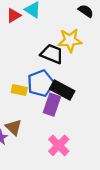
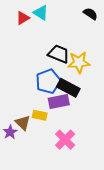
yellow star: (70, 40) -> (79, 62), moved
yellow rectangle: (19, 90) -> (40, 115), moved
purple rectangle: (52, 105) -> (59, 101), turned 60

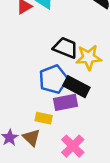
brown triangle: (23, 123) -> (31, 138), moved

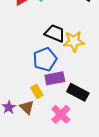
black rectangle: (76, 87) -> (78, 92), moved
yellow rectangle: (44, 118) -> (37, 91), turned 48

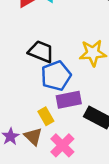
black trapezoid: (55, 33) -> (41, 52), moved
pink cross: (61, 114) -> (62, 145), moved

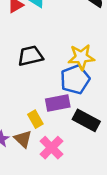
black trapezoid: (41, 52) -> (30, 56), turned -35
blue pentagon: (56, 76) -> (75, 79), moved

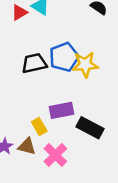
blue pentagon: (75, 79) -> (64, 57), moved
brown triangle: (23, 139) -> (27, 146), turned -30

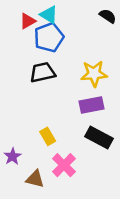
blue pentagon: (64, 57) -> (49, 37), moved
purple rectangle: (62, 110) -> (91, 105), moved
brown triangle: (27, 146) -> (35, 179), moved

